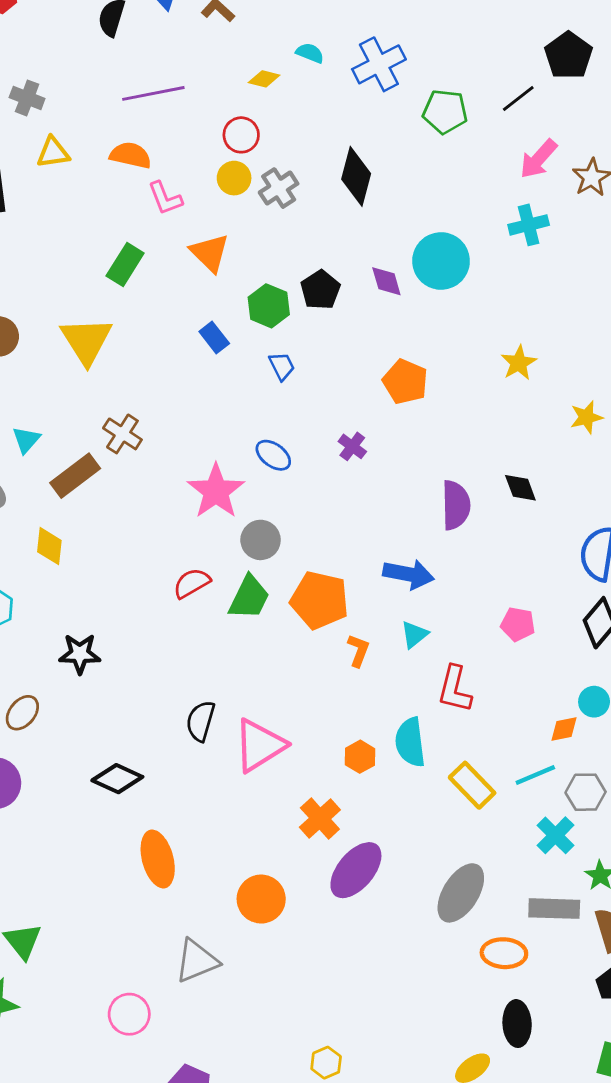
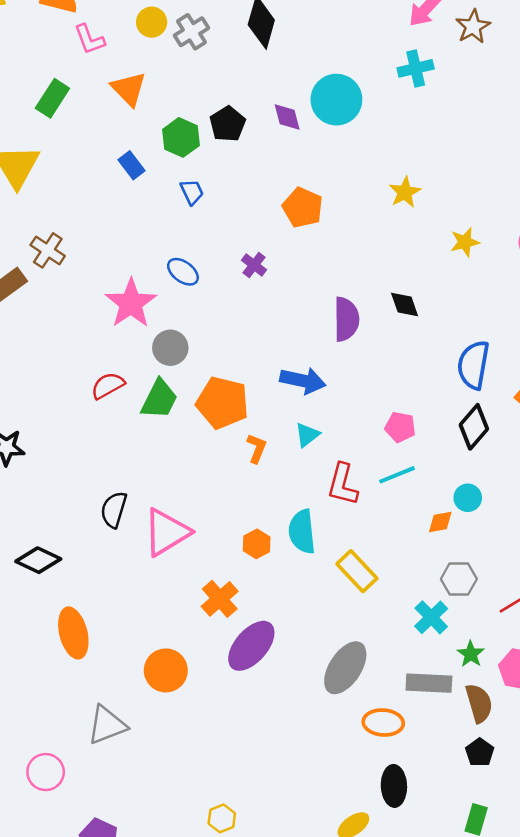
cyan line: (535, 775) -> (397, 475), moved

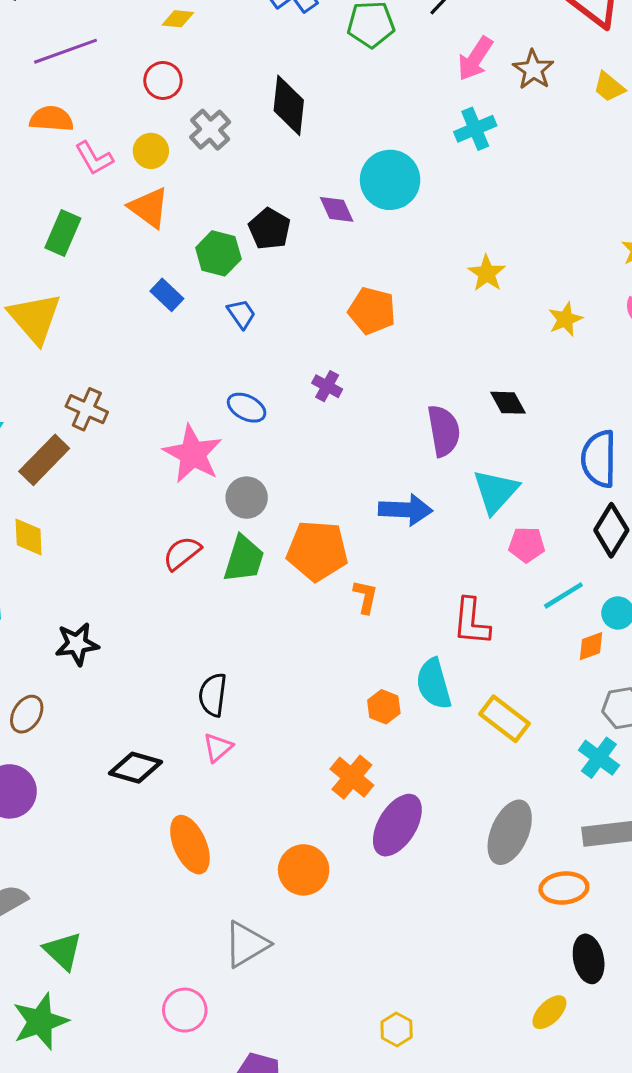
yellow circle: (152, 22) -> (151, 151), moved
cyan triangle: (307, 435) -> (496, 491), moved, size x1.6
cyan line: (397, 475) -> (563, 595), moved
pink triangle: (166, 532) -> (218, 747), moved, size x0.5

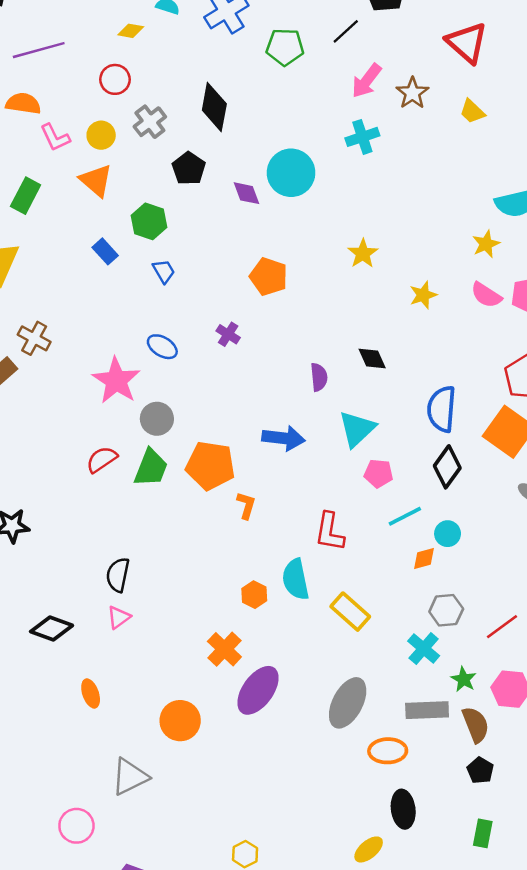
black pentagon: (270, 229) -> (189, 169), moved
purple semicircle: (444, 431) -> (319, 377), size x0.7
orange ellipse: (190, 845) -> (91, 694), size x0.6

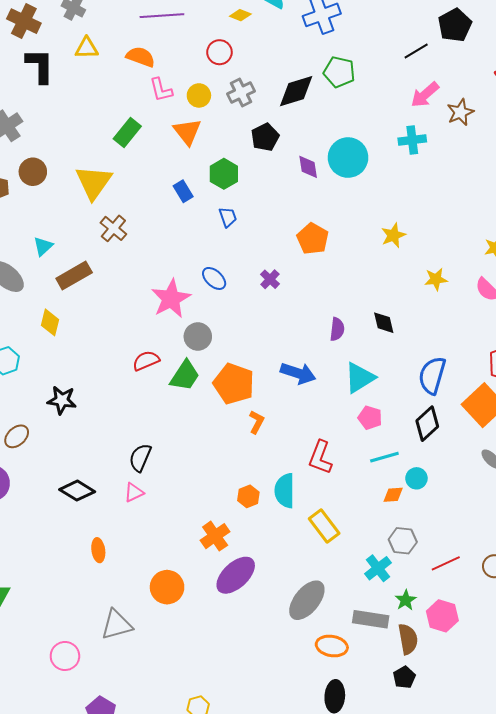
green pentagon: (285, 47) -> (339, 72), moved
black diamond: (214, 107) -> (296, 91), turned 51
brown cross: (34, 338) -> (113, 228), moved

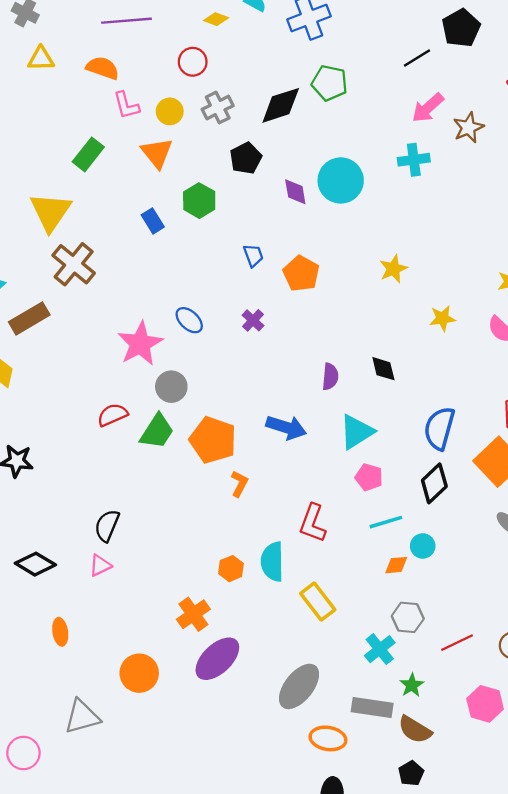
blue trapezoid: (228, 217) -> (253, 255), moved
brown cross: (113, 228) -> (74, 264), size x1.4
pink hexagon: (442, 616) -> (485, 704), moved
brown semicircle: (408, 639) -> (415, 730), turned 132

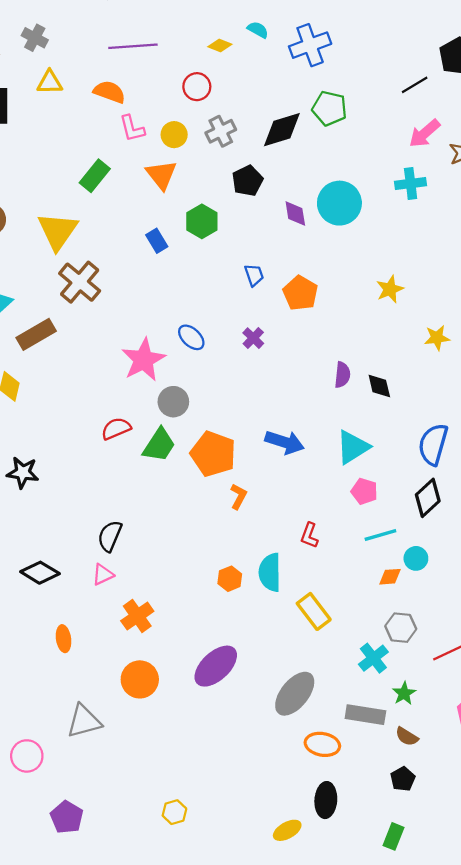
purple semicircle: (330, 377) -> (342, 375), moved
red L-shape: (313, 523) -> (309, 535), size x0.7
orange cross: (193, 614) -> (137, 616), moved
brown semicircle: (415, 730) -> (407, 737), size x0.7

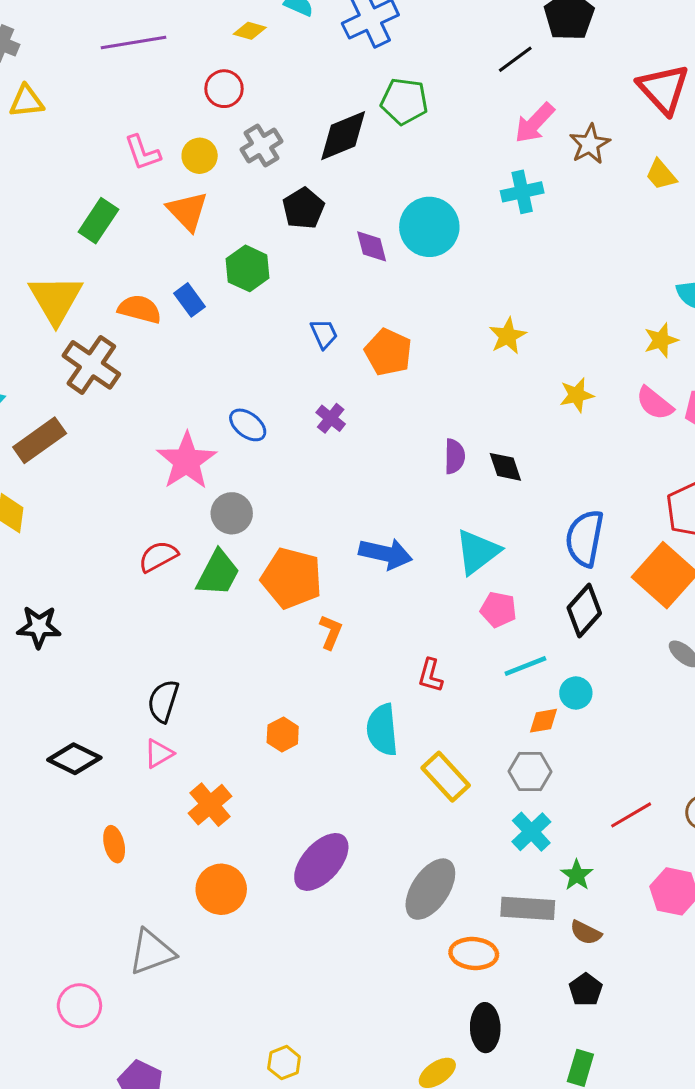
orange semicircle: (109, 92) -> (140, 309), moved
orange hexagon: (230, 579) -> (283, 734), moved
gray hexagon: (401, 628) -> (530, 771), moved

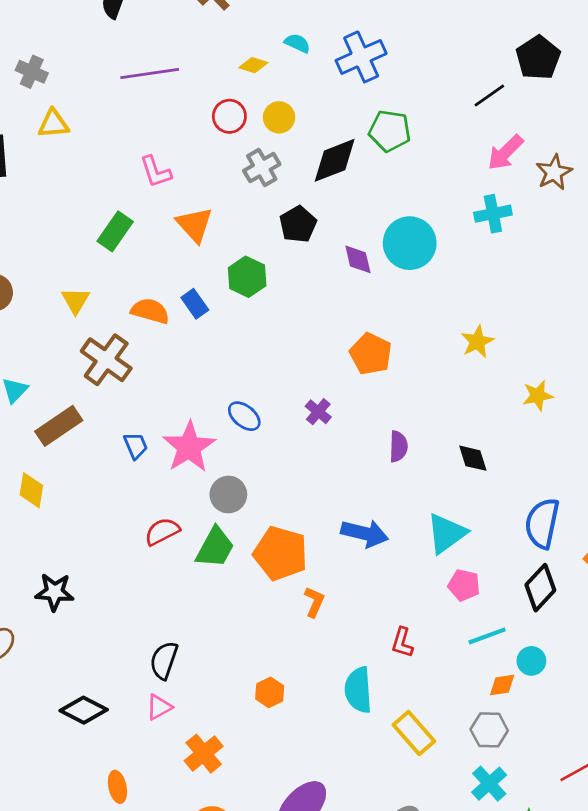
yellow circle: (200, 156) -> (279, 117), moved
yellow triangle: (56, 299) -> (76, 301), size x0.6
blue trapezoid: (324, 334) -> (136, 446), moved
purple semicircle: (455, 456) -> (398, 446), moved

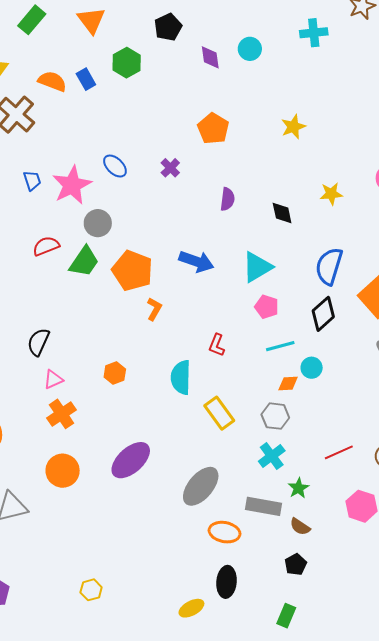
cyan circle: (410, 243) -> (250, 49), size x0.6
yellow star: (538, 396) -> (331, 194), moved
pink triangle: (159, 707) -> (53, 379), moved

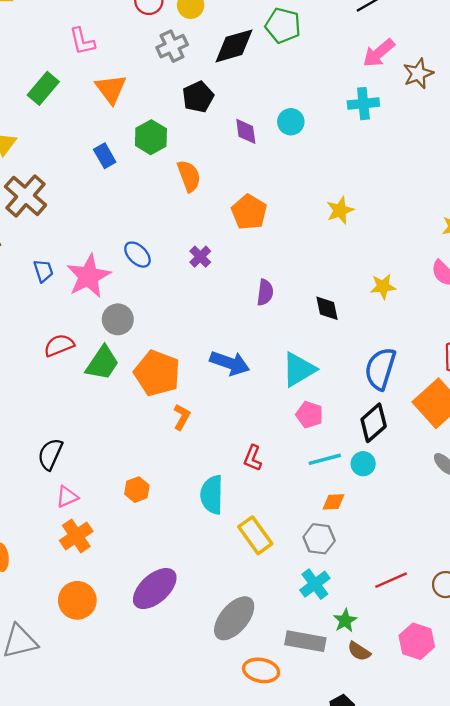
orange semicircle: (52, 81) -> (189, 176), moved, turned 48
cyan circle: (312, 368) -> (363, 464), moved
brown semicircle: (300, 527) -> (359, 651), moved

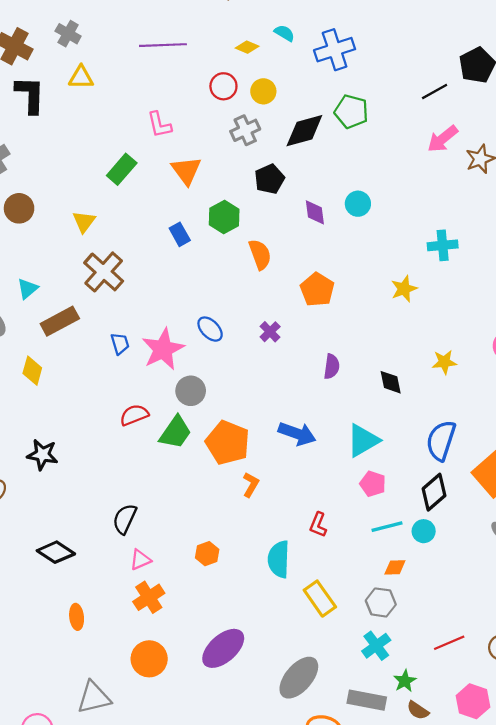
cyan cross: (363, 104) -> (443, 245), moved

